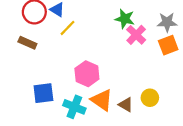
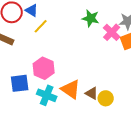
pink cross: (136, 35) -> (112, 32), moved
pink hexagon: (87, 74) -> (44, 68), moved
yellow circle: (150, 98) -> (106, 98), moved

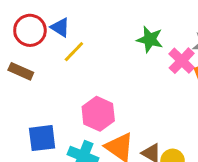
pink hexagon: (44, 68) -> (98, 114), moved

